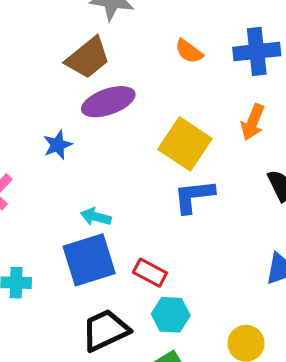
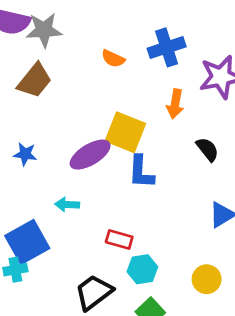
purple ellipse: (108, 102) -> (90, 155), moved
blue star: (58, 145) -> (25, 154), turned -30
blue L-shape: (194, 196) -> (141, 172), turned -69
blue square: (89, 260) -> (27, 242), moved

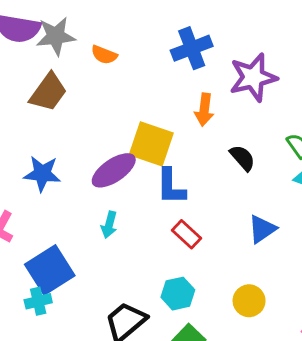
orange semicircle: (113, 59) -> (104, 55), moved
blue star: (25, 154) -> (42, 174), size x1.4
cyan arrow: (67, 205) -> (109, 225), moved, turned -75
red rectangle: (119, 239) -> (186, 234), moved, turned 30

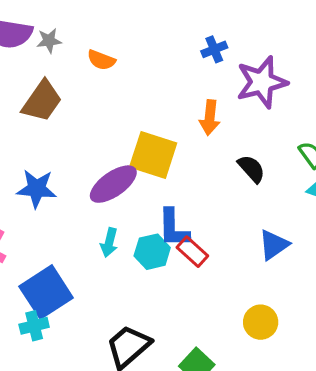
gray star: (56, 36) -> (49, 41), size x0.6
blue cross: (192, 48) -> (214, 49), moved, size x0.6
blue L-shape: (171, 187) -> (173, 228), moved
cyan hexagon: (178, 294) -> (152, 252), moved

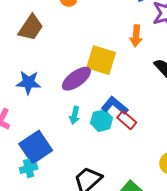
blue L-shape: (173, 228) -> (115, 106), turned 132

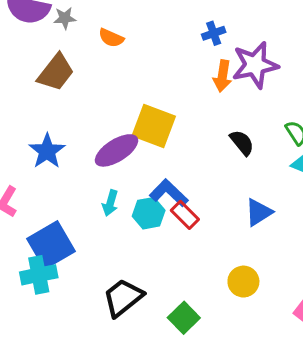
orange arrow: (136, 36) -> (223, 76), moved
blue star: (28, 82) -> (47, 151), turned 30
cyan cross: (29, 168) -> (39, 275), size x1.4

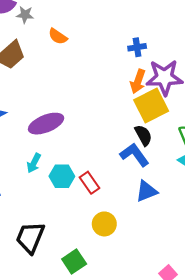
yellow square: (154, 126) -> (151, 105), moved, turned 32
blue L-shape: (169, 193) -> (134, 155), moved
yellow circle: (243, 282) -> (104, 224), moved
black trapezoid: (123, 298) -> (30, 237), turned -40

